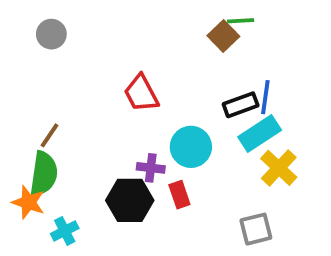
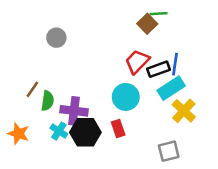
gray circle: (51, 34) -> (56, 38), moved
red trapezoid: (141, 93) -> (137, 62), moved, turned 72
purple cross: (151, 168) -> (74, 111), moved, size x1.5
green semicircle: (44, 174) -> (48, 101), moved, size x0.7
cyan cross: (65, 231) -> (59, 131), moved, turned -30

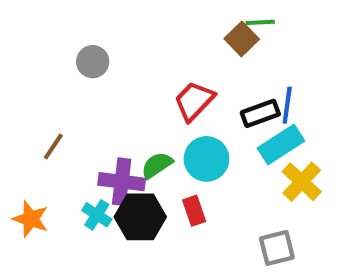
red trapezoid: (137, 62) -> (194, 101), moved
green semicircle: (48, 101) -> (157, 165), moved, turned -132

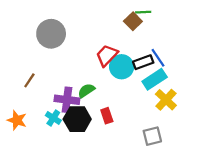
gray circle: (93, 62) -> (51, 34), size x1.6
blue line: (287, 105) -> (158, 58), turned -42
cyan circle: (206, 159) -> (122, 67), moved

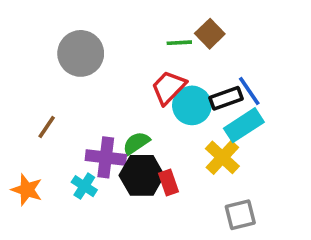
green line: (143, 12) -> (179, 43), moved
yellow cross: (166, 100) -> (222, 157), moved
black hexagon: (77, 119) -> (142, 175), moved

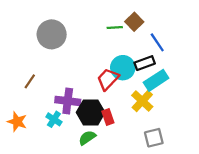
red trapezoid: (169, 87) -> (108, 79), moved
blue line: (249, 91) -> (157, 42), moved
green semicircle: (136, 143) -> (87, 138), moved

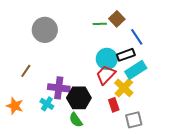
red trapezoid: (108, 79) -> (106, 75), moved
red rectangle: (108, 117) -> (114, 105), moved
green semicircle: (87, 138) -> (76, 120), turned -91

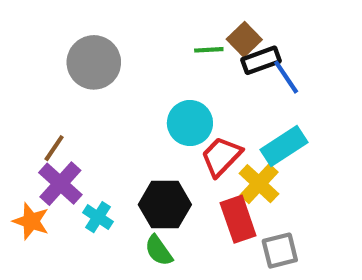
black rectangle: (126, 55) -> (261, 60), moved
cyan circle: (107, 59) -> (190, 123), moved
purple cross: (59, 88) -> (60, 184), moved, turned 35
red rectangle: (114, 105) -> (238, 219), size x1.5

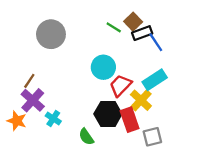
green line: (209, 50) -> (114, 27), turned 35
black hexagon: (165, 205) -> (108, 114), moved

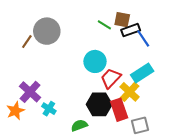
brown square: (133, 22) -> (122, 20), turned -35
brown line: (29, 81) -> (27, 42), moved
orange star: (17, 121) -> (15, 111), turned 30
green semicircle: (86, 137) -> (79, 125), turned 105

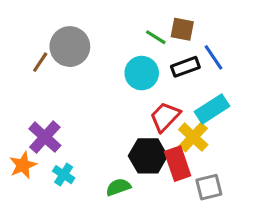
black rectangle: (131, 30) -> (185, 67), moved
cyan circle: (95, 61) -> (142, 73), moved
cyan cross: (49, 109) -> (64, 175), moved

